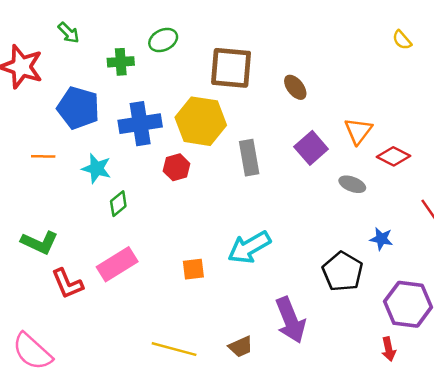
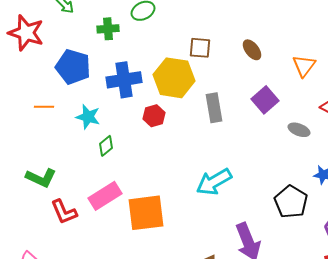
brown square: (231, 68) -> (200, 48), moved, size x0.6
orange triangle: (358, 131) -> (304, 66), moved
orange square: (193, 269) -> (146, 213), moved, size x2.0

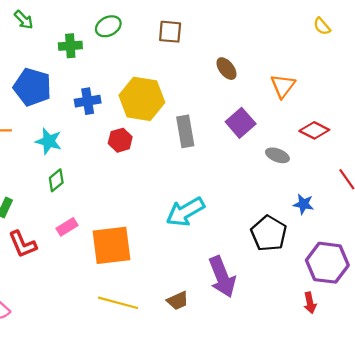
brown square: (200, 48) -> (170, 32), moved
blue cross: (124, 80) -> (88, 101), size x0.7
green diamond: (106, 146) -> (56, 180), moved
pink rectangle: (105, 196) -> (67, 227), size x0.6

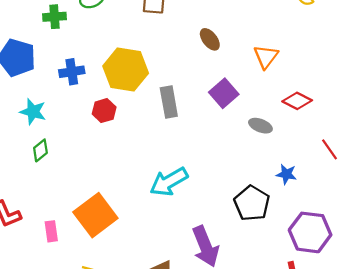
pink rectangle: (67, 227) -> (51, 231), moved, turned -66
orange square: (112, 245) -> (95, 215), turned -30

